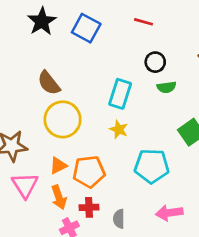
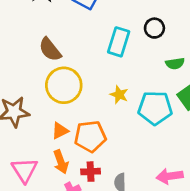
green semicircle: (167, 87) -> (175, 63), moved
cyan rectangle: (120, 94) -> (119, 42), moved
cyan pentagon: (152, 166) -> (155, 108), moved
pink triangle: (25, 185) -> (25, 170), moved

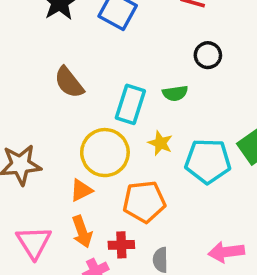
cyan rectangle: (119, 42) -> (130, 104), moved
green semicircle: (175, 63) -> (175, 93), moved
yellow circle: (64, 85) -> (105, 153), moved
orange pentagon: (90, 136) -> (144, 202), moved

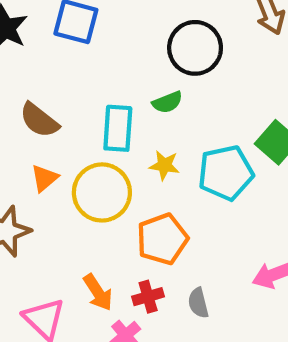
black circle: (208, 55) -> (195, 48), size x1.6
orange triangle: (81, 190) -> (44, 178), moved

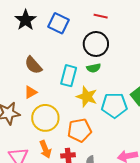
black circle: (195, 48) -> (96, 44), moved
yellow star: (164, 165) -> (87, 97), size x1.5
yellow circle: (102, 192) -> (45, 118), moved

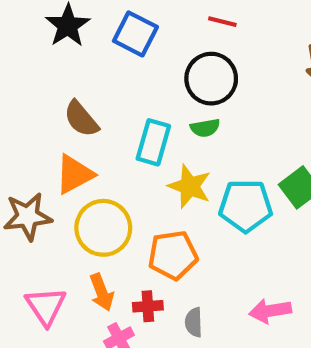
orange triangle: (31, 92) -> (74, 174), size x1.5

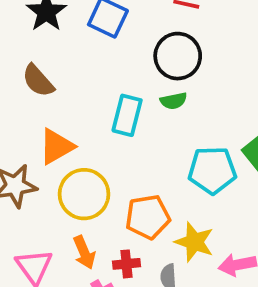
brown semicircle: (81, 119) -> (38, 81), moved
yellow star: (190, 186) -> (194, 242), moved

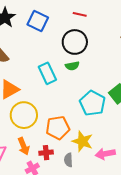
cyan rectangle: (127, 115) -> (47, 73), turned -40
cyan pentagon: (212, 170) -> (92, 103), turned 30

